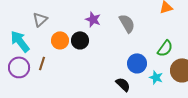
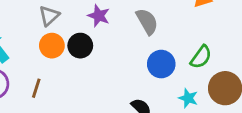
gray triangle: (40, 19) -> (49, 16), moved
brown line: (42, 63) -> (36, 88), moved
blue circle: (137, 63) -> (161, 64), moved

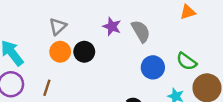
purple star: (99, 16) -> (112, 26), moved
green semicircle: (201, 57) -> (187, 61), turned 90

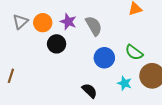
orange circle: (60, 52) -> (43, 23), moved
black circle: (84, 52) -> (57, 44), moved

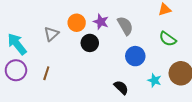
gray triangle: (20, 22) -> (51, 34), moved
green semicircle: (134, 52) -> (168, 39), moved

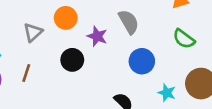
purple star: (101, 22) -> (97, 36), moved
black circle: (90, 43) -> (72, 60), moved
brown line: (46, 73) -> (26, 73), moved

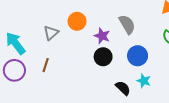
black circle: (72, 60) -> (103, 57), moved
cyan star: (167, 93) -> (144, 81), moved

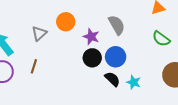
blue circle: (138, 56) -> (116, 57), moved
black semicircle: (123, 88) -> (112, 79), moved

